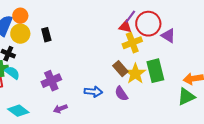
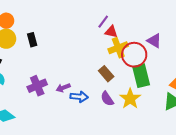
purple line: (130, 17) -> (103, 22), moved
red circle: (148, 24) -> (134, 55), moved
yellow star: (135, 74) -> (130, 99), moved
purple arrow: (60, 109) -> (63, 88), moved

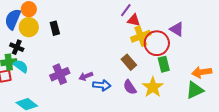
green rectangle: (141, 76) -> (164, 64), size x0.7

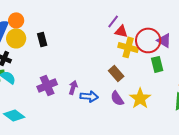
yellow cross: (141, 36) -> (128, 47), turned 36
red circle: (157, 43) -> (148, 40), moved
green rectangle: (164, 64) -> (157, 64), moved
purple arrow: (86, 76) -> (73, 87), turned 128

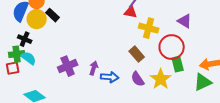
red triangle: (121, 31) -> (131, 12), moved
black rectangle: (42, 39) -> (53, 15), moved, turned -32
red circle: (148, 40) -> (172, 47), moved
green rectangle: (157, 64) -> (178, 64), moved

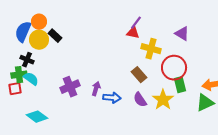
purple triangle: (185, 21) -> (182, 34), moved

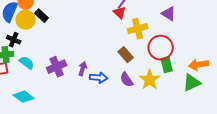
red triangle: (133, 33) -> (120, 13), turned 32
yellow cross: (151, 49) -> (138, 29), turned -30
cyan semicircle: (31, 79) -> (27, 63), moved

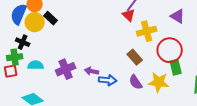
cyan semicircle: (27, 63) -> (36, 65), turned -35
purple arrow: (83, 69) -> (92, 71), turned -96
yellow star: (150, 80) -> (159, 82), turned -30

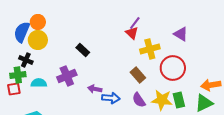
black rectangle: (51, 18) -> (83, 50), moved
green rectangle: (176, 67) -> (179, 100), moved
purple cross: (66, 69) -> (67, 76), moved

